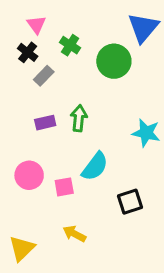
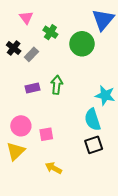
black cross: (28, 52) -> (14, 48), moved
cyan semicircle: (95, 166) -> (93, 120), moved, turned 125
yellow triangle: (22, 248) -> (16, 151), moved

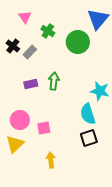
yellow arrow: (54, 168) -> (51, 160), turned 56

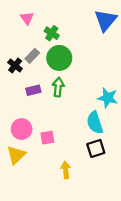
green circle: (78, 42) -> (59, 58), moved
black cross: (13, 46) -> (15, 65), moved
yellow arrow: (51, 160) -> (66, 170), moved

